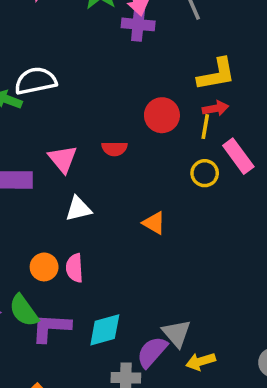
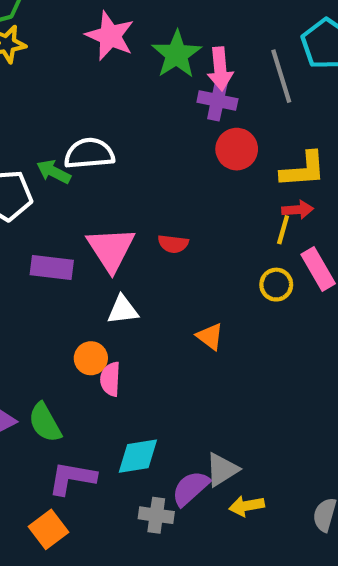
red circle: (162, 115) -> (237, 149), moved
pink triangle: (63, 159) -> (111, 249), size x1.4
orange circle: (44, 267) -> (91, 358), moved
purple L-shape: (51, 328) -> (72, 478), moved
gray triangle: (177, 333) -> (222, 470), turned 32

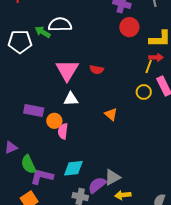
purple rectangle: (52, 267) -> (34, 111), moved
green semicircle: (45, 423) -> (28, 164), moved

